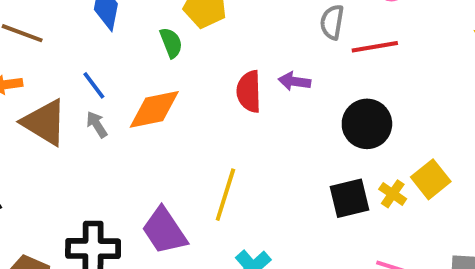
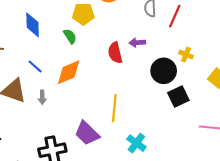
red line: (375, 47) -> (175, 16), turned -45
gray arrow: (97, 124) -> (42, 97), moved, turned -136
black circle: (367, 124) -> (164, 71), moved
yellow cross: (393, 194) -> (186, 55), moved

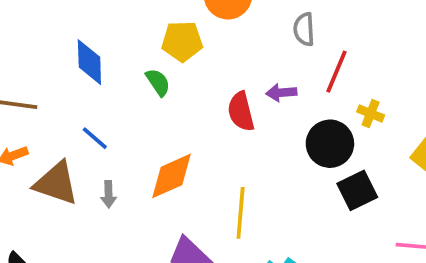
red line: (175, 16) -> (336, 72), moved
orange diamond: (69, 72) -> (171, 176), moved

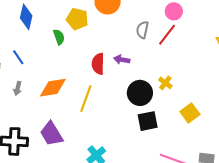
red line: (336, 72) -> (167, 35), moved
yellow line: (241, 213) -> (86, 99), moved

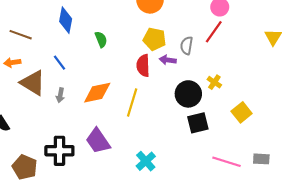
yellow pentagon: (77, 19) -> (155, 39), moved
gray semicircle: (142, 30) -> (187, 46), moved

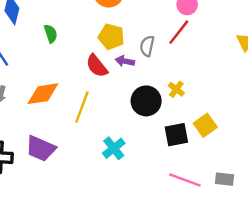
red semicircle: (143, 66) -> (97, 66), turned -40
black square: (198, 123) -> (176, 135), moved
purple trapezoid: (98, 141) -> (41, 148), turned -36
cyan cross: (146, 161) -> (114, 148), moved

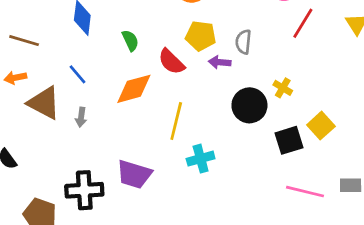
red line: (179, 32) -> (303, 23), moved
red semicircle: (97, 66) -> (171, 62), moved
orange diamond: (43, 94) -> (134, 89), moved
cyan cross: (114, 148) -> (201, 159), moved, turned 30

